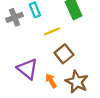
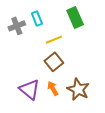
brown square: (64, 54) -> (54, 62), moved
purple triangle: (27, 69) -> (30, 89), moved

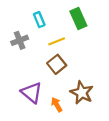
gray cross: (17, 26) -> (20, 40), moved
orange arrow: (53, 88) -> (57, 105), moved

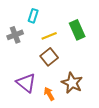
green rectangle: (78, 19) -> (77, 30), moved
cyan rectangle: (39, 20) -> (33, 16), turned 40

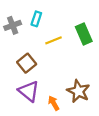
gray cross: (15, 35) -> (13, 25), moved
brown square: (49, 57) -> (27, 63), moved

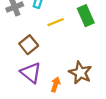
orange arrow: (54, 103) -> (56, 84), turned 48

